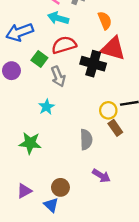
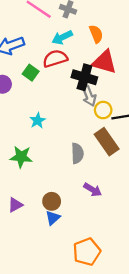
cyan arrow: (58, 18) -> (62, 37), moved, turned -42
gray arrow: (58, 77) -> (89, 96), moved
yellow circle: (108, 110) -> (103, 110), moved
brown rectangle: (115, 128) -> (107, 142), size x1.6
blue triangle: (51, 205) -> (53, 218), moved, turned 35

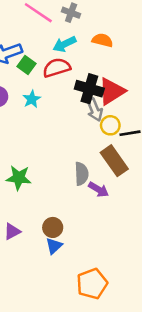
orange semicircle: (96, 34) -> (102, 40), turned -54
red triangle: (104, 62) -> (112, 91), moved, turned -48
green square: (31, 73) -> (27, 65), moved
cyan star: (38, 121) -> (32, 99), moved
purple arrow: (93, 190) -> (99, 189), moved

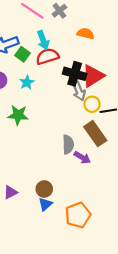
gray cross: (71, 13) -> (59, 11), turned 32
cyan arrow: (64, 44) -> (43, 40), moved, turned -84
green star: (19, 178) -> (18, 115), moved
orange pentagon: (92, 284) -> (78, 215), moved

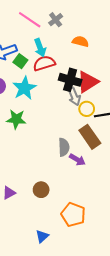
cyan star: (27, 82) -> (24, 88), size x1.6
blue triangle: (45, 204) -> (42, 236), moved
orange pentagon: (78, 215) -> (73, 215), turned -30

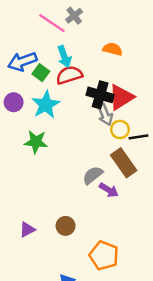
gray cross: (56, 20) -> (74, 16), moved
gray semicircle: (64, 147) -> (93, 175), turned -126

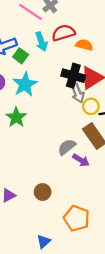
orange semicircle: (113, 49) -> (84, 45), moved
red semicircle: (69, 75) -> (63, 33), moved
green star: (36, 142) -> (16, 117), turned 30

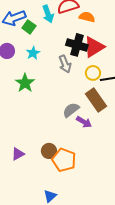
cyan star: (25, 84) -> (33, 53), size x0.6
gray arrow: (78, 93) -> (65, 64), moved
orange pentagon: (77, 218) -> (64, 160), moved

